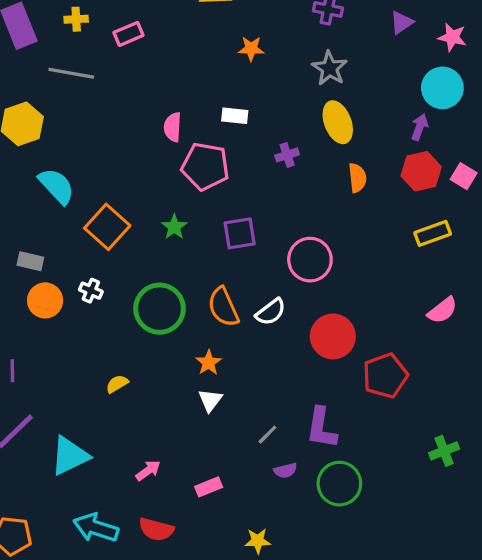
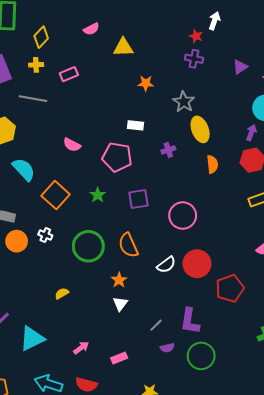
gray star: (330, 68) -> (184, 102), moved
pink semicircle: (173, 127) -> (72, 145), moved, turned -66
white semicircle: (271, 312) -> (166, 265), moved

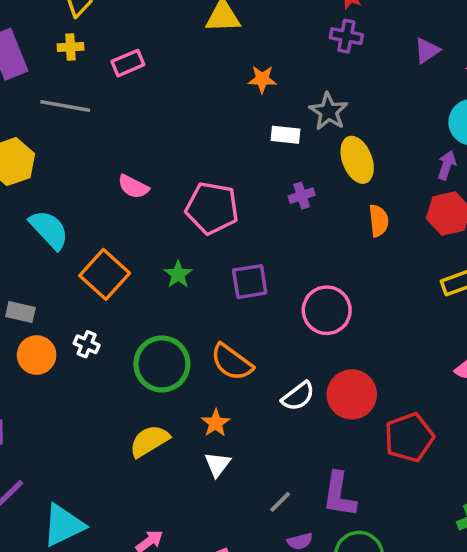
white rectangle: (136, 125) -> (285, 135), moved
orange semicircle: (128, 245) -> (232, 362), turned -30
yellow semicircle: (62, 293) -> (149, 441), moved, size x1.6

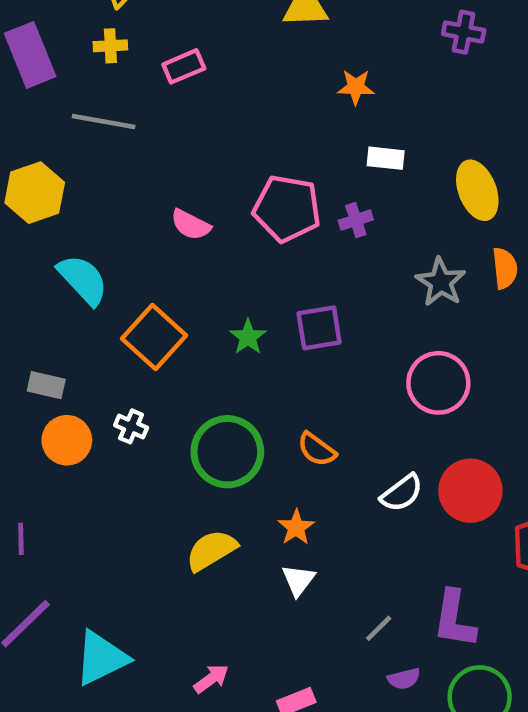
gray star: (328, 111) -> (441, 282), moved
purple cross: (302, 196) -> (356, 220), moved
pink pentagon: (212, 208) -> (287, 209), moved
purple square: (250, 282) -> (319, 328), moved
orange semicircle: (232, 362) -> (317, 449), size x0.7

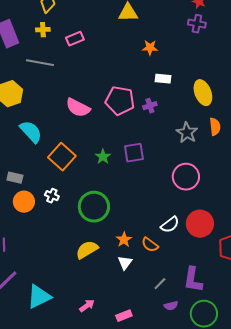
pink semicircle: (191, 225) -> (78, 108), size x1.4
orange semicircle: (317, 449) -> (150, 245), moved

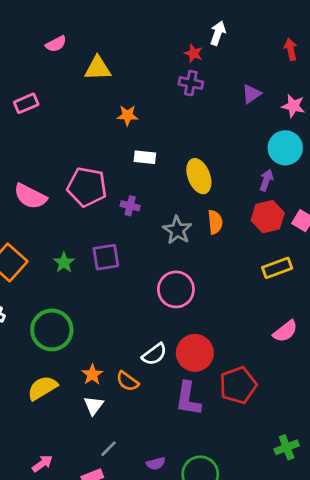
purple cross: (150, 106) -> (130, 206), moved, turned 32
purple L-shape: (193, 280) -> (188, 399), moved
gray line: (160, 284) -> (109, 449), moved

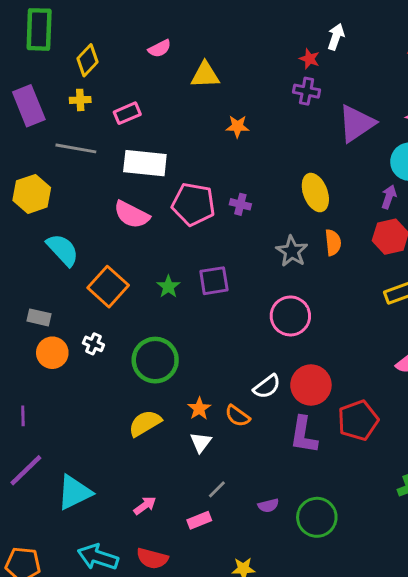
purple triangle: (252, 94) -> (357, 123), moved, size x1.8
white rectangle: (145, 157) -> (145, 163), moved, size x1.8
purple cross: (130, 206) -> (240, 204), moved

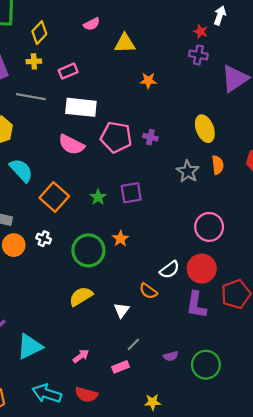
pink circle: (290, 316) -> (209, 227), moved
orange star: (199, 409) -> (120, 239), moved

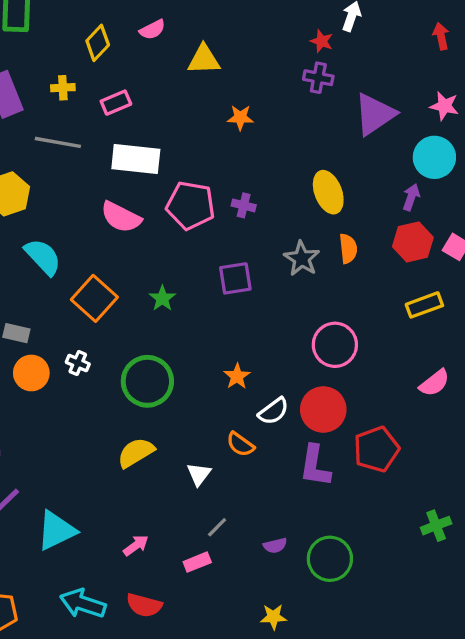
yellow diamond: (39, 33) -> (98, 43), moved
purple square: (131, 193) -> (235, 278), moved
orange star: (120, 239) -> (237, 376), moved
yellow star: (153, 402) -> (274, 617), moved

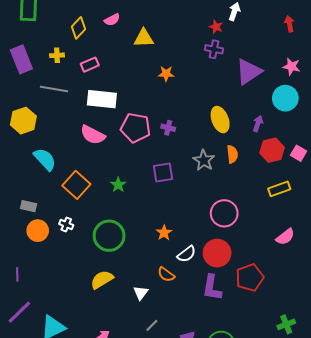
purple arrow: (411, 197) -> (258, 124), moved

